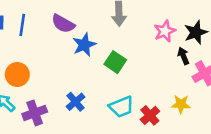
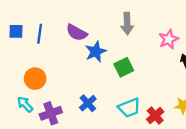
green square: (115, 62) -> (124, 67), turned 30

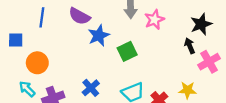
blue square: (16, 31) -> (16, 40), moved
pink star: (169, 39) -> (154, 20), moved

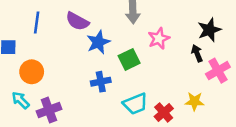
pink star: (154, 20) -> (159, 38), moved
blue cross: (91, 88) -> (101, 82), moved, turned 30

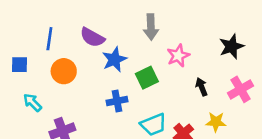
black arrow: (197, 53) -> (202, 87), moved
orange circle: (32, 72) -> (64, 71), moved
cyan arrow: (21, 100) -> (33, 102), moved

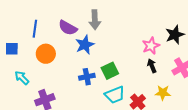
gray arrow: (151, 27) -> (95, 20), moved
pink star: (178, 56) -> (151, 46), moved
green square: (147, 78) -> (110, 71), moved

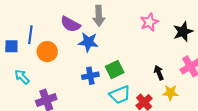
blue line: (35, 29) -> (30, 35), moved
blue star: (85, 45) -> (88, 42), turned 30
pink star: (151, 46) -> (149, 22), moved
black arrow: (152, 66) -> (159, 73), moved

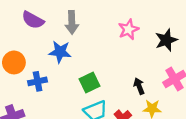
purple semicircle: (70, 24) -> (33, 20), moved
blue cross: (90, 76) -> (38, 81), moved

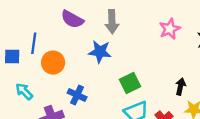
blue cross: (38, 81) -> (77, 95), moved, turned 36
black arrow: (139, 86) -> (180, 87), turned 35

